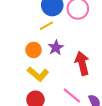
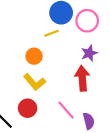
purple star: (56, 48) -> (89, 53), moved

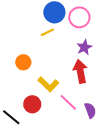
orange circle: (34, 56) -> (23, 62), moved
yellow L-shape: (35, 82) -> (48, 84), moved

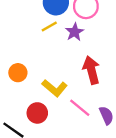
purple star: (84, 47) -> (75, 32), moved
orange circle: (23, 62) -> (18, 73), moved

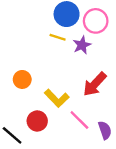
yellow line: (49, 27) -> (58, 37), turned 42
red arrow: (91, 70) -> (95, 84), turned -128

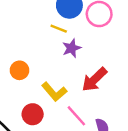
purple star: (82, 45) -> (72, 48), moved

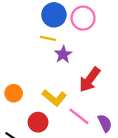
orange circle: (19, 70) -> (14, 93), moved

